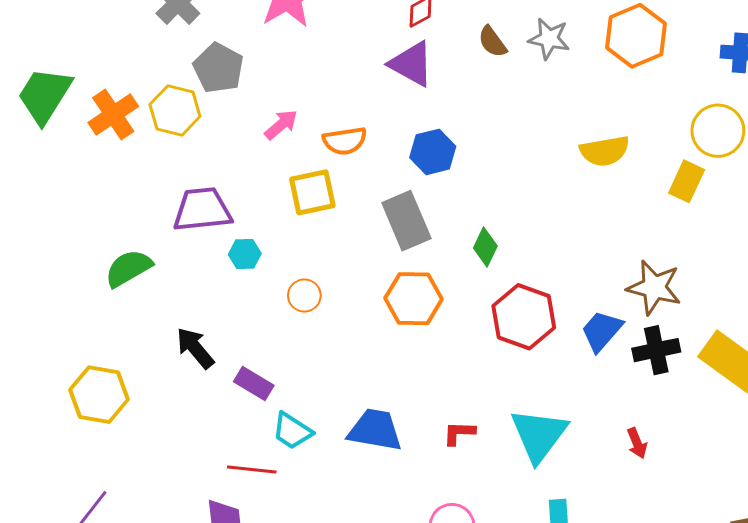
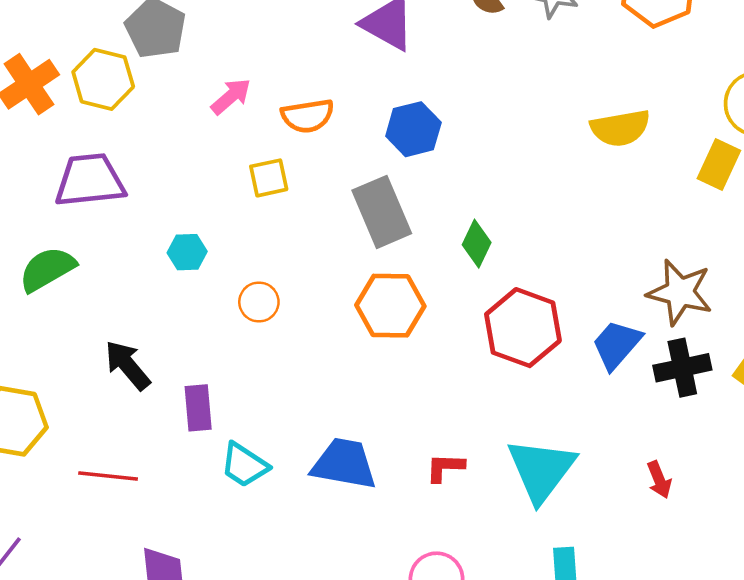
yellow square: (312, 192) -> (269, 178), size x0.7
purple trapezoid: (202, 210) -> (90, 180), moved
purple rectangle: (254, 383) -> (198, 408), turned 54
red line: (252, 469) -> (108, 476), moved

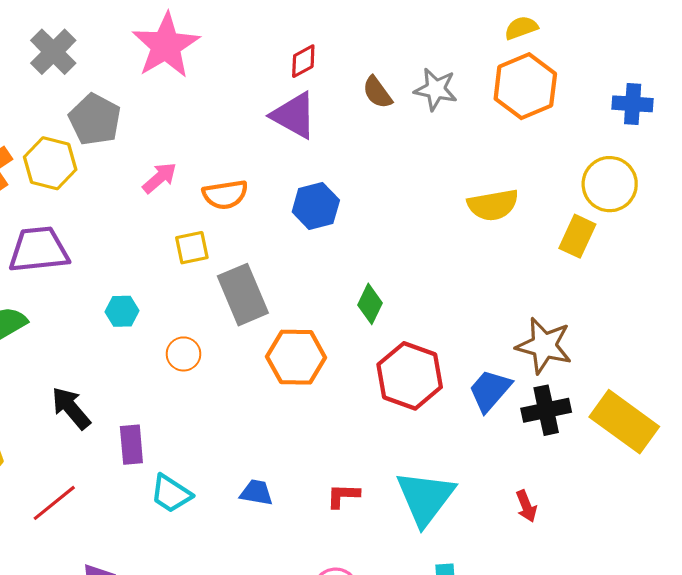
gray rectangle: (382, 212) -> (243, 295), moved
blue trapezoid: (344, 464) -> (256, 493), size x0.6
red line: (108, 476) -> (54, 503), turned -45

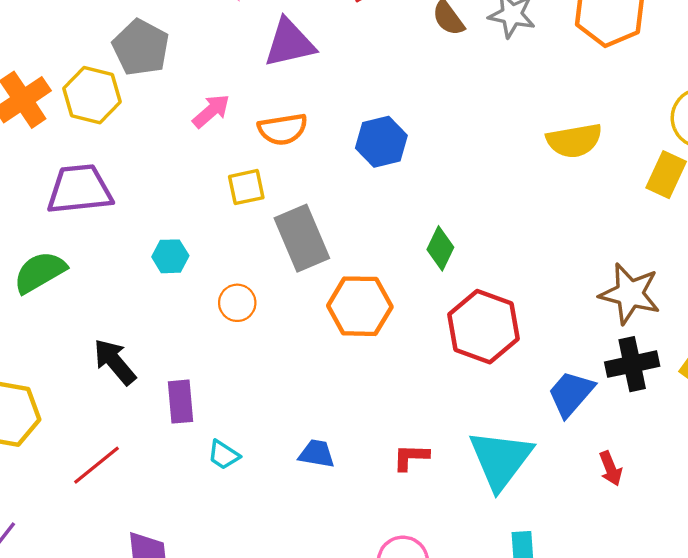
purple triangle: (294, 115) -> (289, 43), moved, turned -42
blue trapezoid: (490, 390) -> (571, 394), moved
cyan trapezoid: (171, 494) -> (224, 455), size x0.7

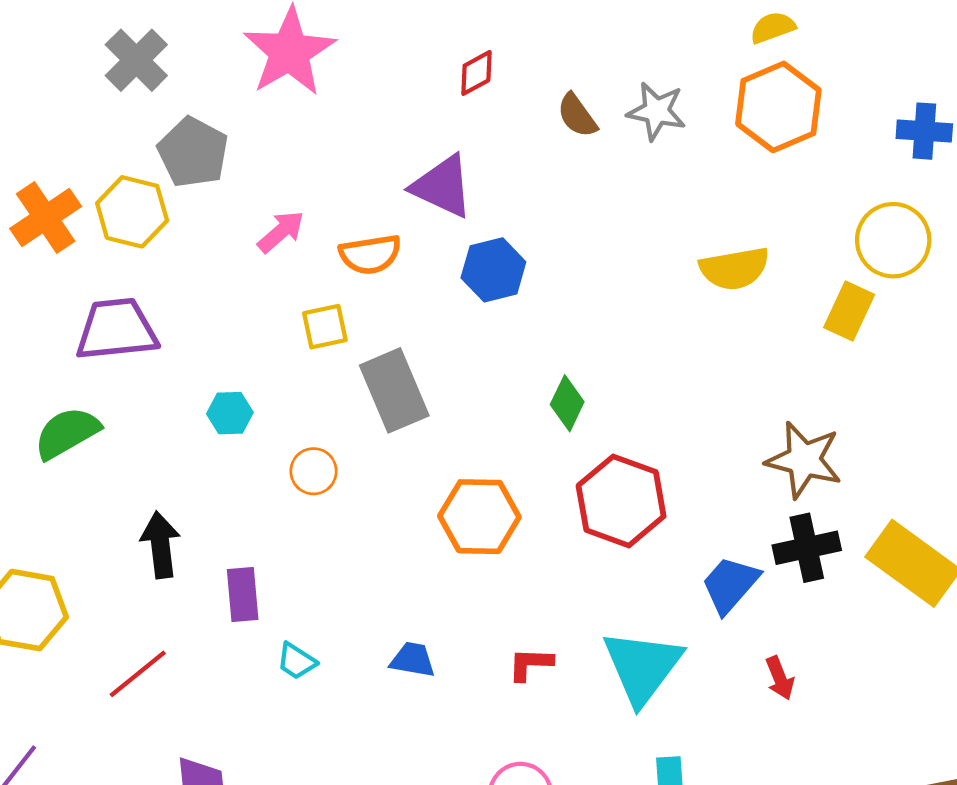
purple triangle: (289, 43) -> (442, 186), moved, turned 38
orange hexagon: (360, 306) -> (479, 517), moved
black arrow: (115, 362) -> (160, 545), turned 33

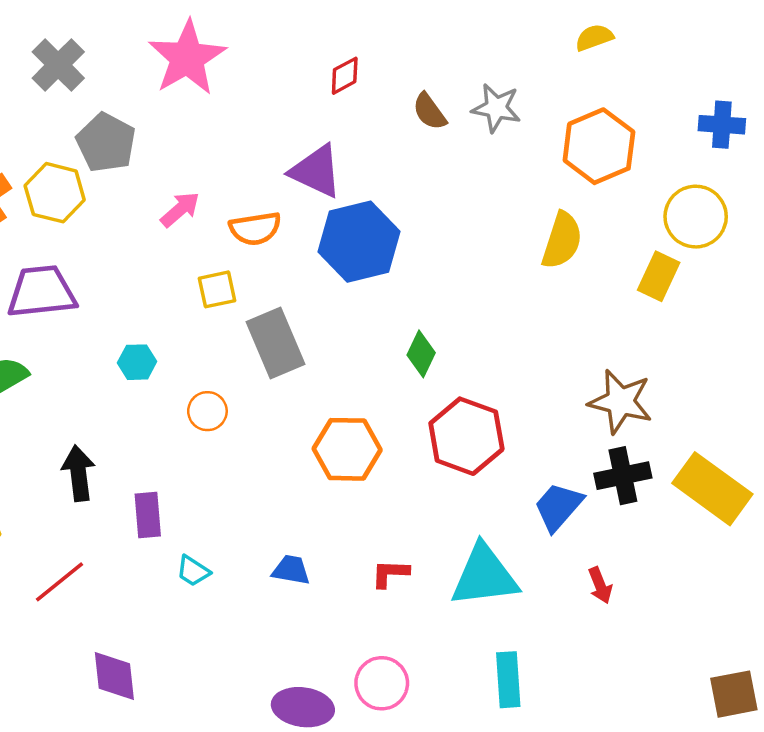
orange hexagon: (778, 107) -> (599, 146), moved
yellow semicircle: (734, 269) -> (562, 240), turned -62
blue hexagon: (493, 270) -> (359, 242), size x1.5
cyan triangle: (642, 667) -> (484, 576), turned 46

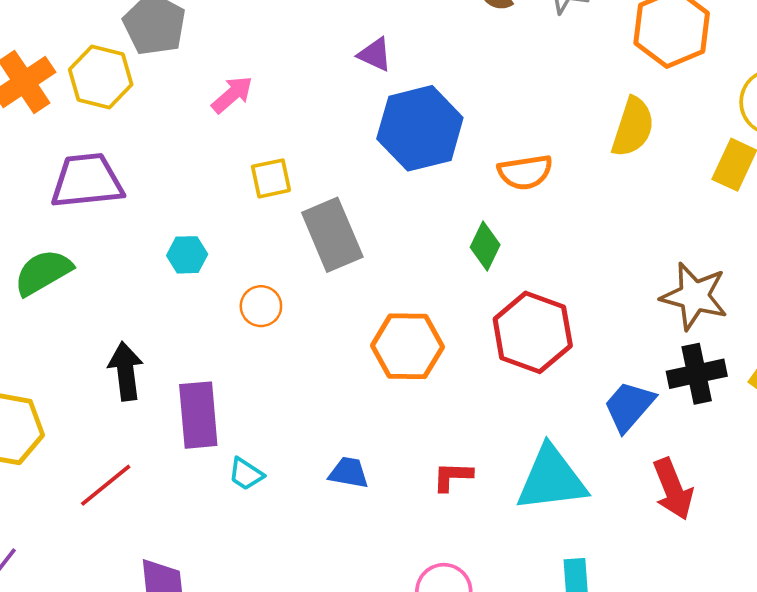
purple triangle: (316, 171) -> (375, 54), size x0.6
orange semicircle: (255, 229) -> (525, 172), moved
purple rectangle: (148, 515) -> (198, 415), size x1.4
red arrow: (600, 585) -> (673, 489), size x1.6

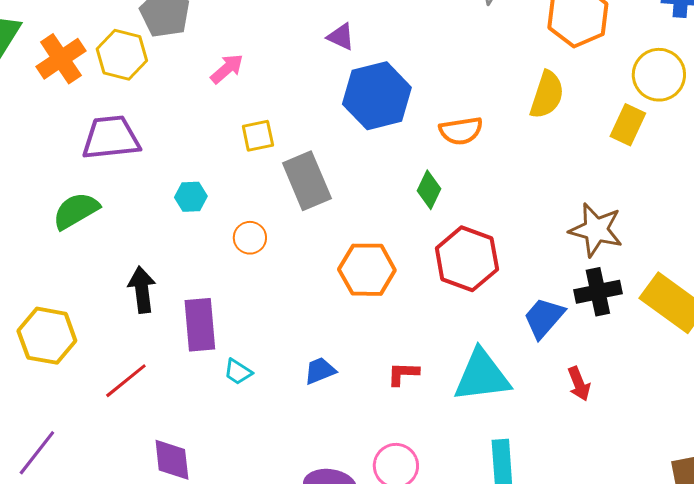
blue trapezoid: (349, 473) -> (320, 371), turned -32
red arrow: (673, 489) -> (579, 384), size x0.7

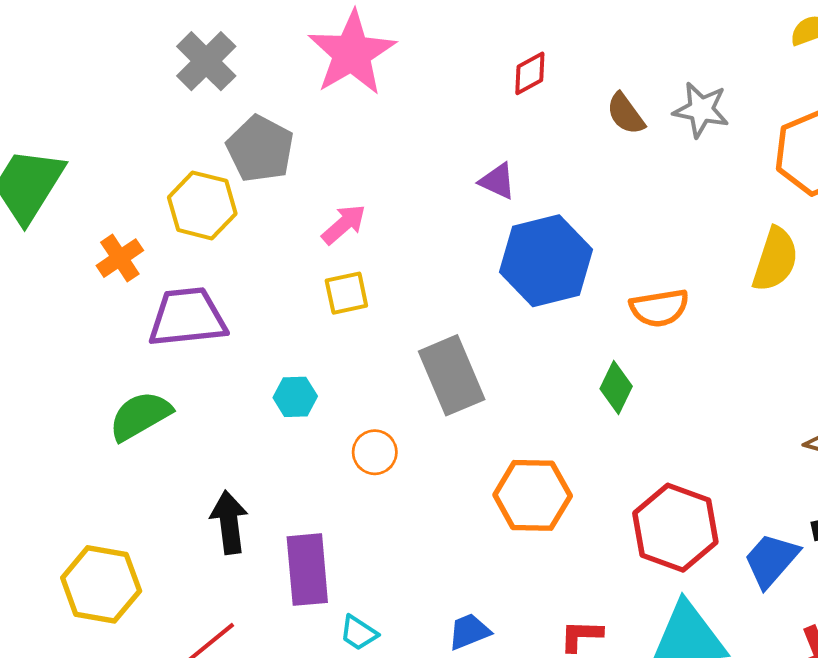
orange cross: (61, 59) -> (120, 258), moved, size x0.7
yellow square: (258, 136) -> (346, 293), moved
red hexagon: (467, 259) -> (675, 528), moved

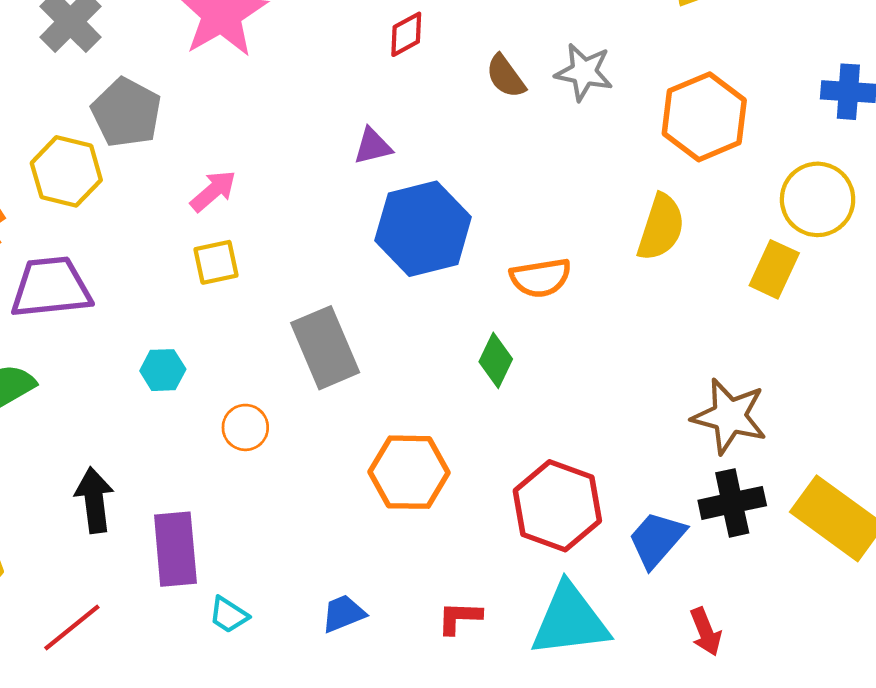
purple triangle: (497, 181) -> (373, 146), turned -39

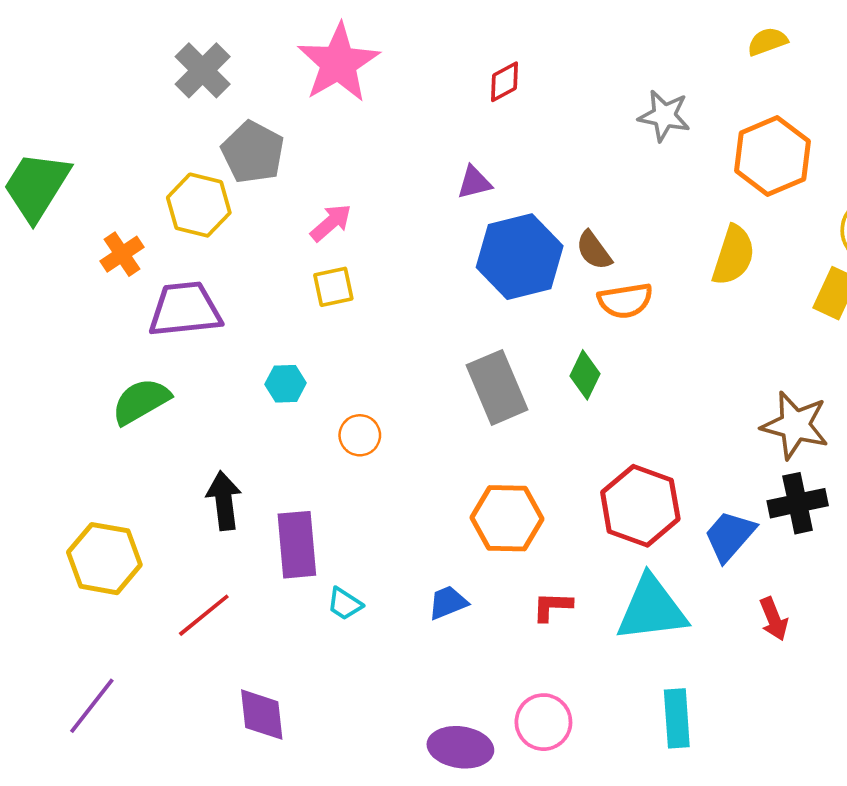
brown semicircle: (506, 76) -> (594, 250), moved
gray rectangle: (325, 348) -> (497, 387), moved
orange hexagon: (409, 472) -> (507, 518), moved

